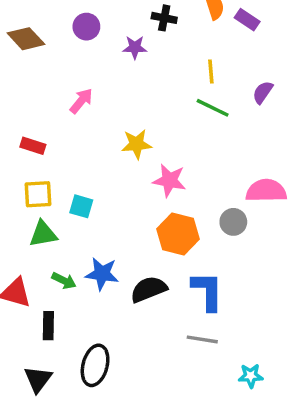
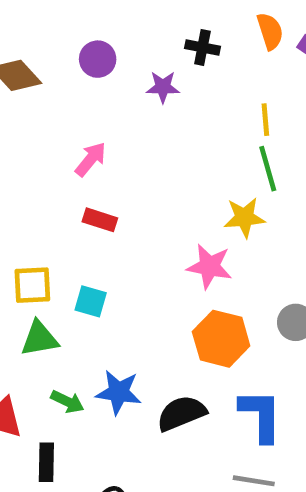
green line: (213, 108) -> (268, 169), turned 48
yellow star: (137, 144) -> (244, 218), moved
red rectangle: (33, 146) -> (100, 220), moved

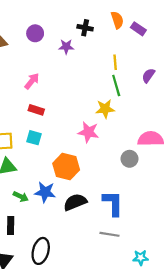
cyan square: (91, 301) -> (34, 138), moved
orange hexagon: (221, 339) -> (66, 167), moved

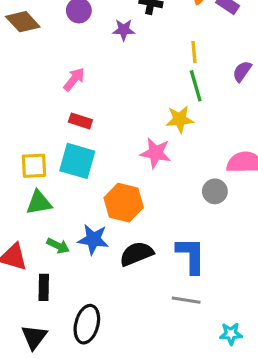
cyan square: (34, 138) -> (77, 161), size x1.6

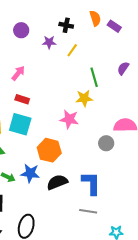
yellow line: (194, 52) -> (72, 50), moved, turned 40

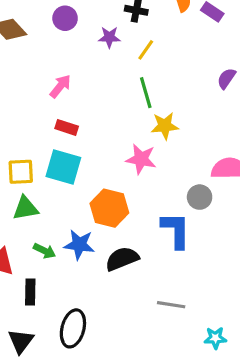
green line: (94, 77) -> (146, 93), moved
blue L-shape: (91, 183) -> (176, 230), moved

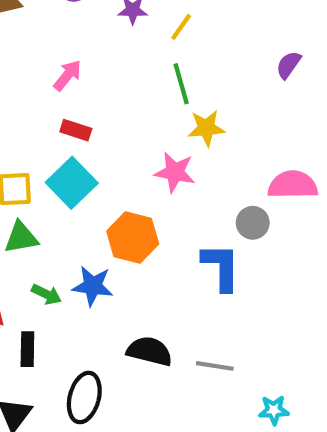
cyan square: (63, 167) -> (72, 183), turned 30
black semicircle: (122, 259) -> (150, 351), moved, turned 36

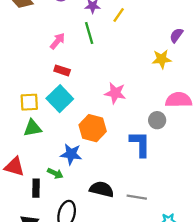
green line: (181, 84) -> (89, 33), moved
yellow star: (206, 128) -> (162, 59), moved
green arrow: (46, 294) -> (55, 173), moved

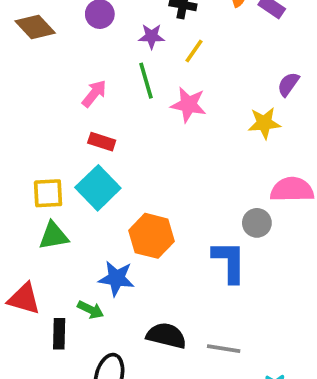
pink star: (115, 93) -> (189, 105), moved

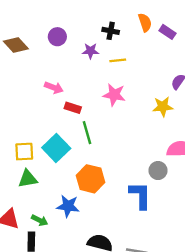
yellow line: (194, 51) -> (118, 60), turned 49
green line: (146, 81) -> (87, 133), moved
pink arrow: (94, 94) -> (54, 88), turned 72
red rectangle: (102, 142) -> (73, 108), moved
green arrow: (91, 310) -> (40, 220), moved

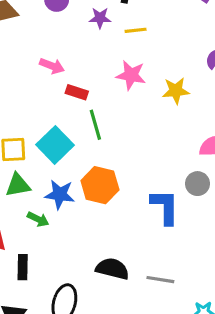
yellow star: (163, 107) -> (176, 91), moved
gray circle: (158, 171) -> (198, 184), moved
blue star: (68, 206) -> (60, 194), moved
green arrow: (40, 220) -> (38, 219), moved

